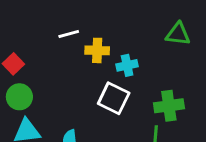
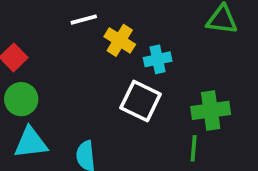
yellow cross: (97, 50) -> (120, 40), turned 30

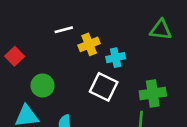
yellow cross: (120, 40) -> (89, 44), turned 36
green circle: (21, 99) -> (43, 86), moved

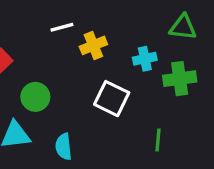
cyan cross: (116, 58) -> (145, 59), moved
green cross: (153, 94) -> (180, 79), moved

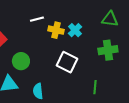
yellow cross: (93, 45) -> (56, 30), turned 35
cyan cross: (145, 59) -> (75, 30), moved, turned -32

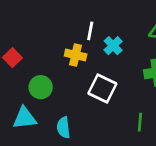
white line: (37, 19) -> (90, 31), moved, turned -64
yellow cross: (56, 30) -> (76, 55), moved

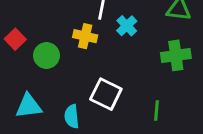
green circle: (41, 87) -> (46, 55), moved
white square: (102, 89) -> (106, 94), moved

